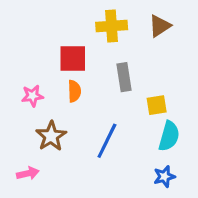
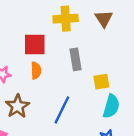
brown triangle: (160, 26) -> (104, 19), turned -30

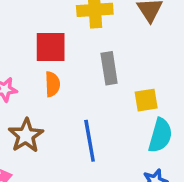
blue line: (62, 110) -> (90, 141), turned -36

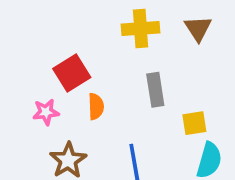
red square: (51, 47) -> (72, 73), moved, turned -32

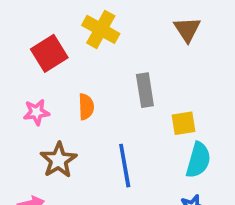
yellow cross: (141, 29) -> (101, 29), moved, turned 33
red square: (72, 73) -> (49, 53), moved

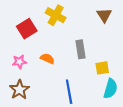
orange semicircle: (86, 107) -> (47, 59), turned -64
brown star: (58, 160) -> (19, 90), moved

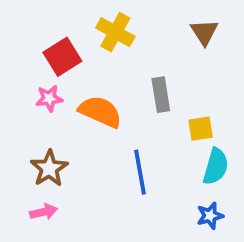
orange semicircle: (47, 59) -> (100, 112), size x1.6
pink star: (19, 62) -> (49, 98), moved

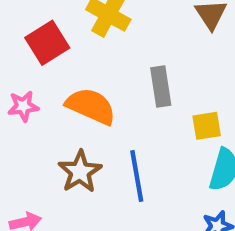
pink star: (49, 98) -> (23, 106), moved
brown star: (49, 168) -> (80, 172), moved

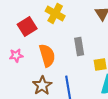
orange semicircle: (91, 106) -> (47, 55), turned 50

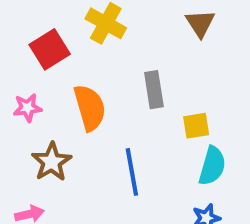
brown star: (42, 85) -> (52, 162), moved

